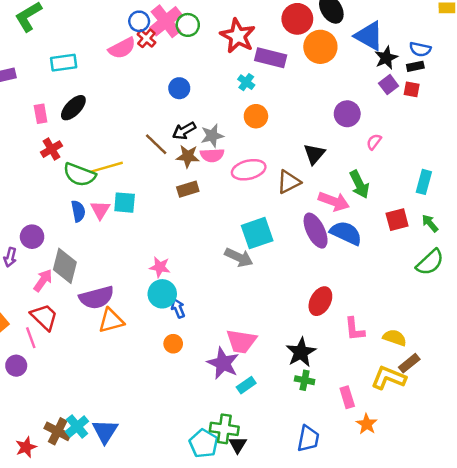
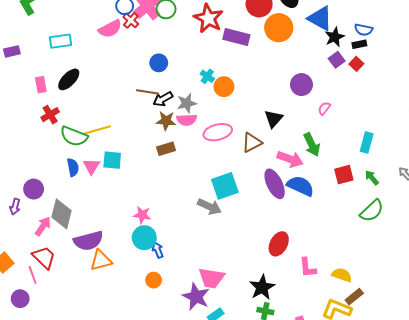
cyan cross: (246, 82) -> (207, 76), moved
red square: (412, 89) -> (356, 64), turned 32
brown line: (156, 144) -> (147, 92), moved, turned -35

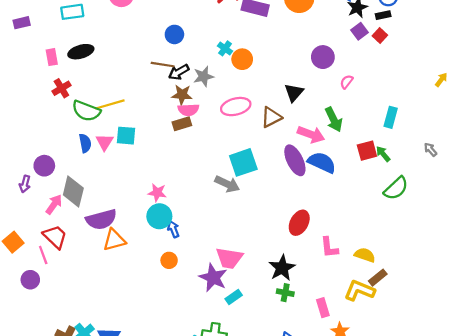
black ellipse: (69, 79) -> (81, 52), turned 30
pink semicircle: (187, 120) -> (188, 110), moved
green arrow: (372, 178) -> (383, 154), moved

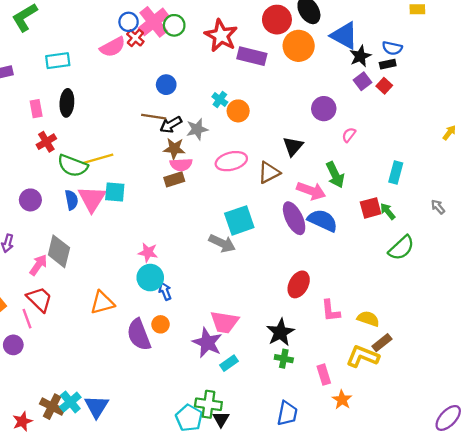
black ellipse: (81, 52) -> (67, 103), turned -70
pink triangle: (105, 142) -> (92, 199), size x1.5
purple circle: (44, 166) -> (30, 200), moved
purple semicircle: (101, 219) -> (139, 335), moved, turned 84

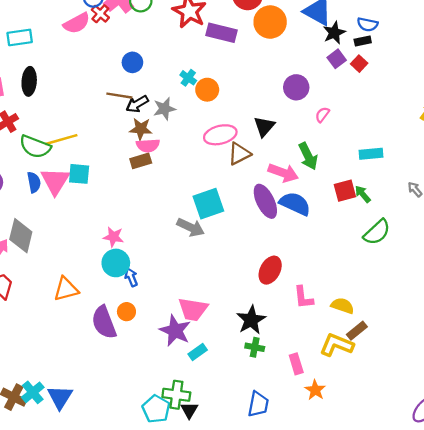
pink ellipse: (231, 161) -> (220, 135), moved
cyan rectangle: (396, 173) -> (371, 154), turned 70

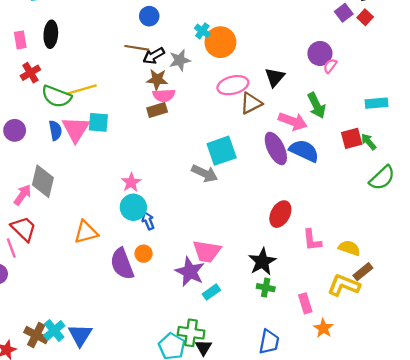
purple circle: (296, 87) -> (320, 53), moved
orange circle: (207, 90) -> (220, 42), size x1.4
pink star: (113, 237) -> (131, 182), turned 30

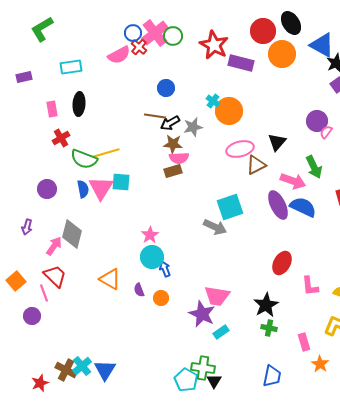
orange triangle: (86, 232) -> (110, 279), turned 45
purple semicircle: (122, 264) -> (139, 290), moved, size x0.5

